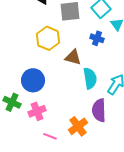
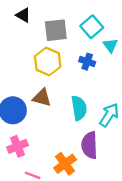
yellow hexagon: (48, 38) -> (48, 62), moved
brown triangle: (73, 57) -> (42, 98), moved

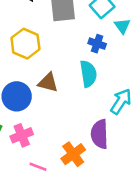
yellow hexagon: (48, 62) -> (25, 44), moved
cyan semicircle: (79, 108) -> (88, 74), moved

